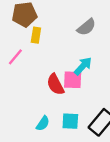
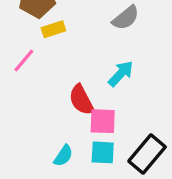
yellow rectangle: (36, 35) -> (53, 29), turned 63
pink square: (73, 80) -> (103, 121), moved

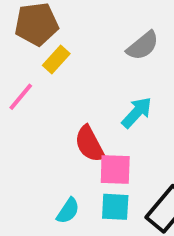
yellow rectangle: (53, 29) -> (56, 59), turned -30

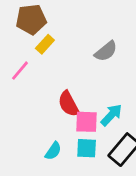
gray semicircle: (143, 46) -> (106, 51), moved
cyan arrow: (137, 112) -> (111, 115), moved

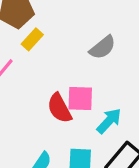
pink square: (87, 122) -> (80, 99), moved

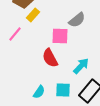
pink square: (80, 99) -> (60, 36), moved

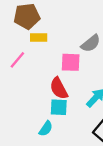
yellow rectangle: (33, 15) -> (39, 37), turned 48
cyan square: (63, 90) -> (59, 107), moved

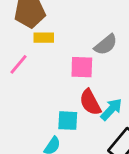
red semicircle: (59, 88) -> (90, 102), moved

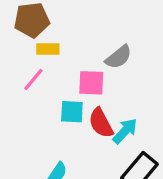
pink line: (19, 64) -> (33, 80), moved
cyan square: (68, 121) -> (72, 112), moved

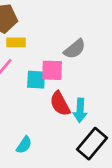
cyan square: (72, 112) -> (36, 80), moved
cyan arrow: (125, 131) -> (80, 110), turned 140

